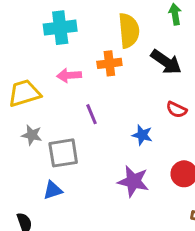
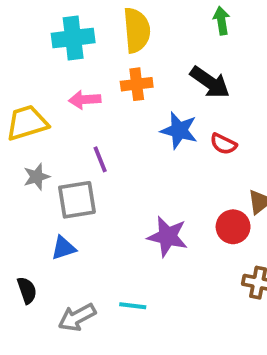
yellow semicircle: (129, 31) -> (137, 30), moved
purple line: (92, 114) -> (100, 159), moved
gray star: (32, 135) -> (37, 177), turned -30
blue star: (142, 135) -> (179, 130), moved, size x1.4

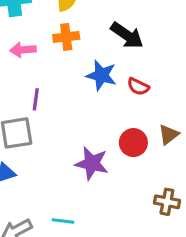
purple line: (100, 159) -> (36, 99), turned 30
red circle: (233, 227) -> (133, 143), moved

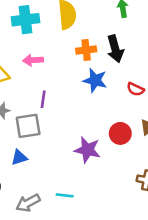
black arrow: (127, 35) -> (115, 49), turned 40
orange cross: (66, 37) -> (86, 50), moved
red semicircle: (138, 87) -> (135, 89), moved

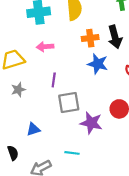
gray square: (28, 126) -> (69, 102), moved
cyan line: (65, 195) -> (72, 153), moved

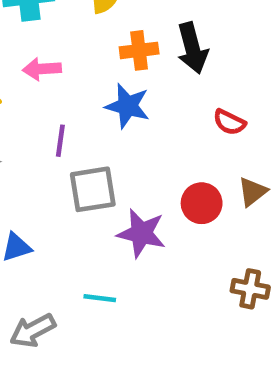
blue star: (98, 64) -> (128, 106), moved

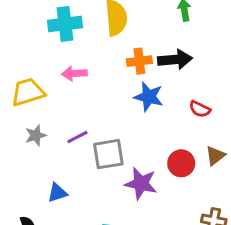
black arrow: (192, 48) -> (175, 60), turned -80
blue star: (128, 106) -> (149, 97), moved
purple line: (60, 141) -> (77, 137), moved, turned 55

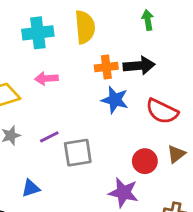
red semicircle: (200, 109) -> (162, 111), size x1.6
purple star: (141, 183) -> (123, 193), moved

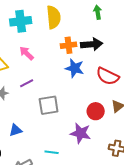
pink arrow: (46, 78) -> (27, 53), turned 49
purple line: (49, 137) -> (27, 83), moved

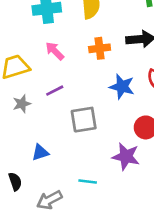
orange cross: (69, 45) -> (100, 48), moved
blue star: (75, 68) -> (122, 87), moved

